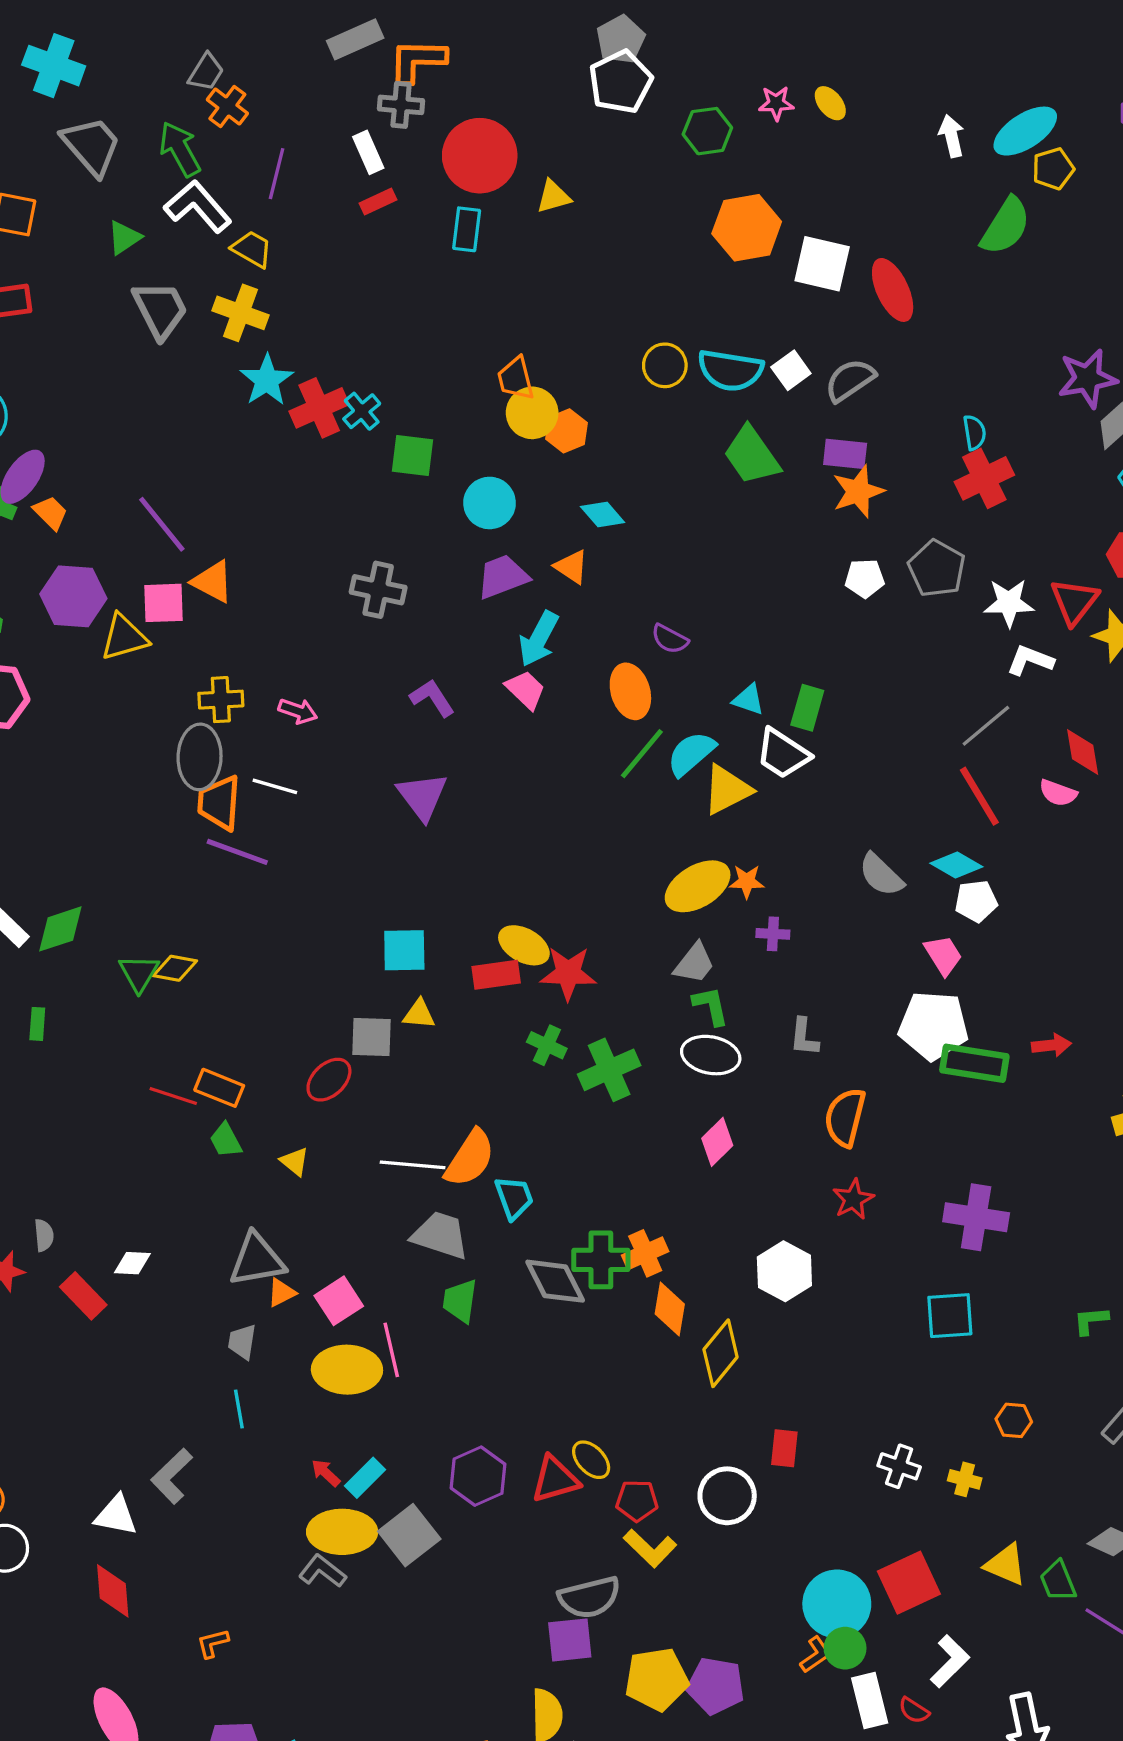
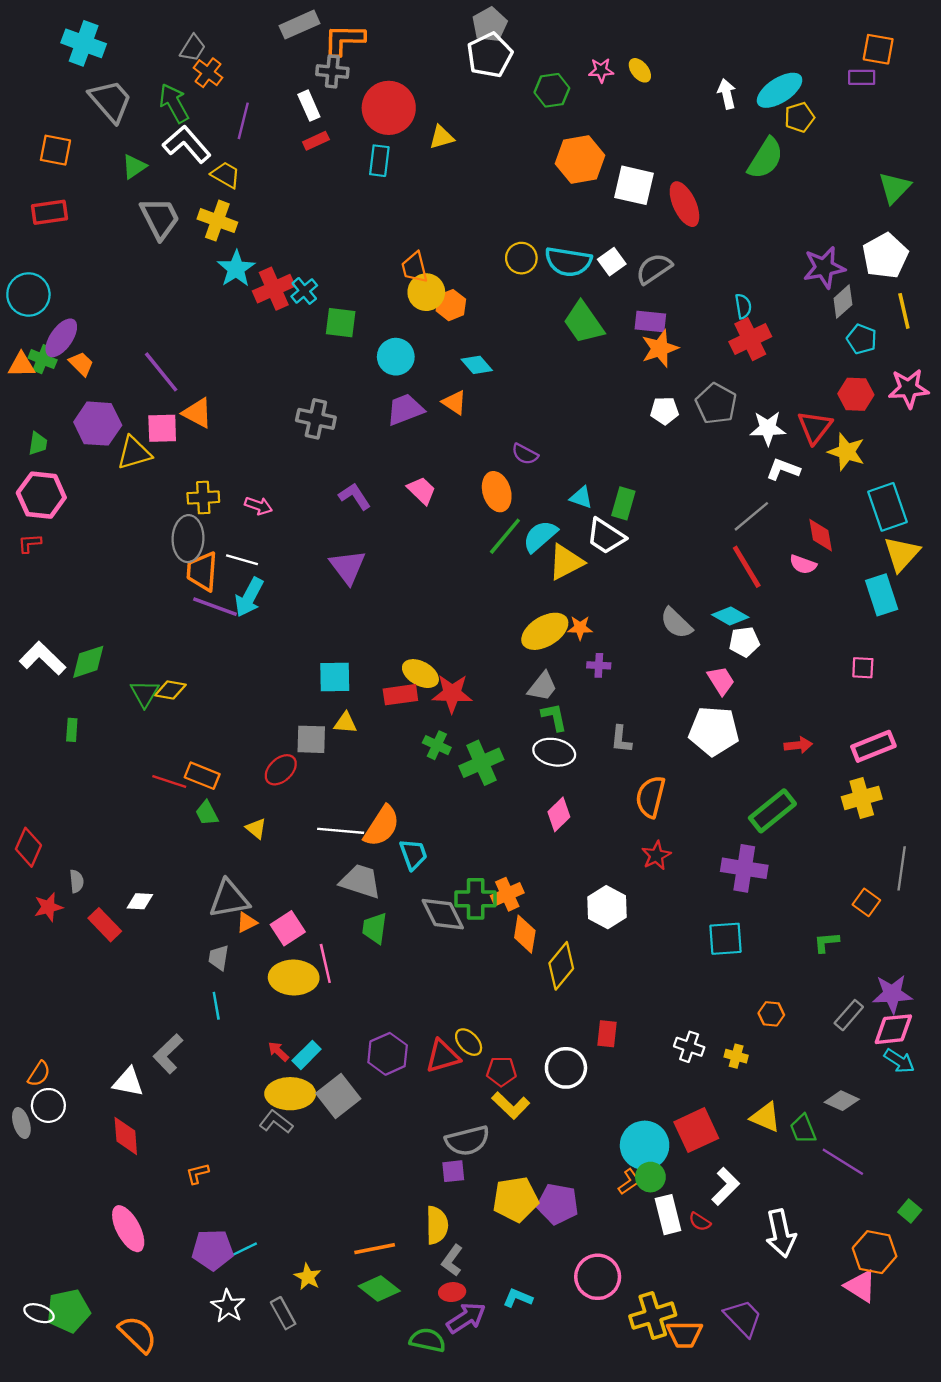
cyan arrow: (539, 639) -> (249, 597), moved
green rectangle: (974, 1063) -> (772, 811), moved, turned -48
purple square: (570, 1640) -> (453, 1171), size x0.7

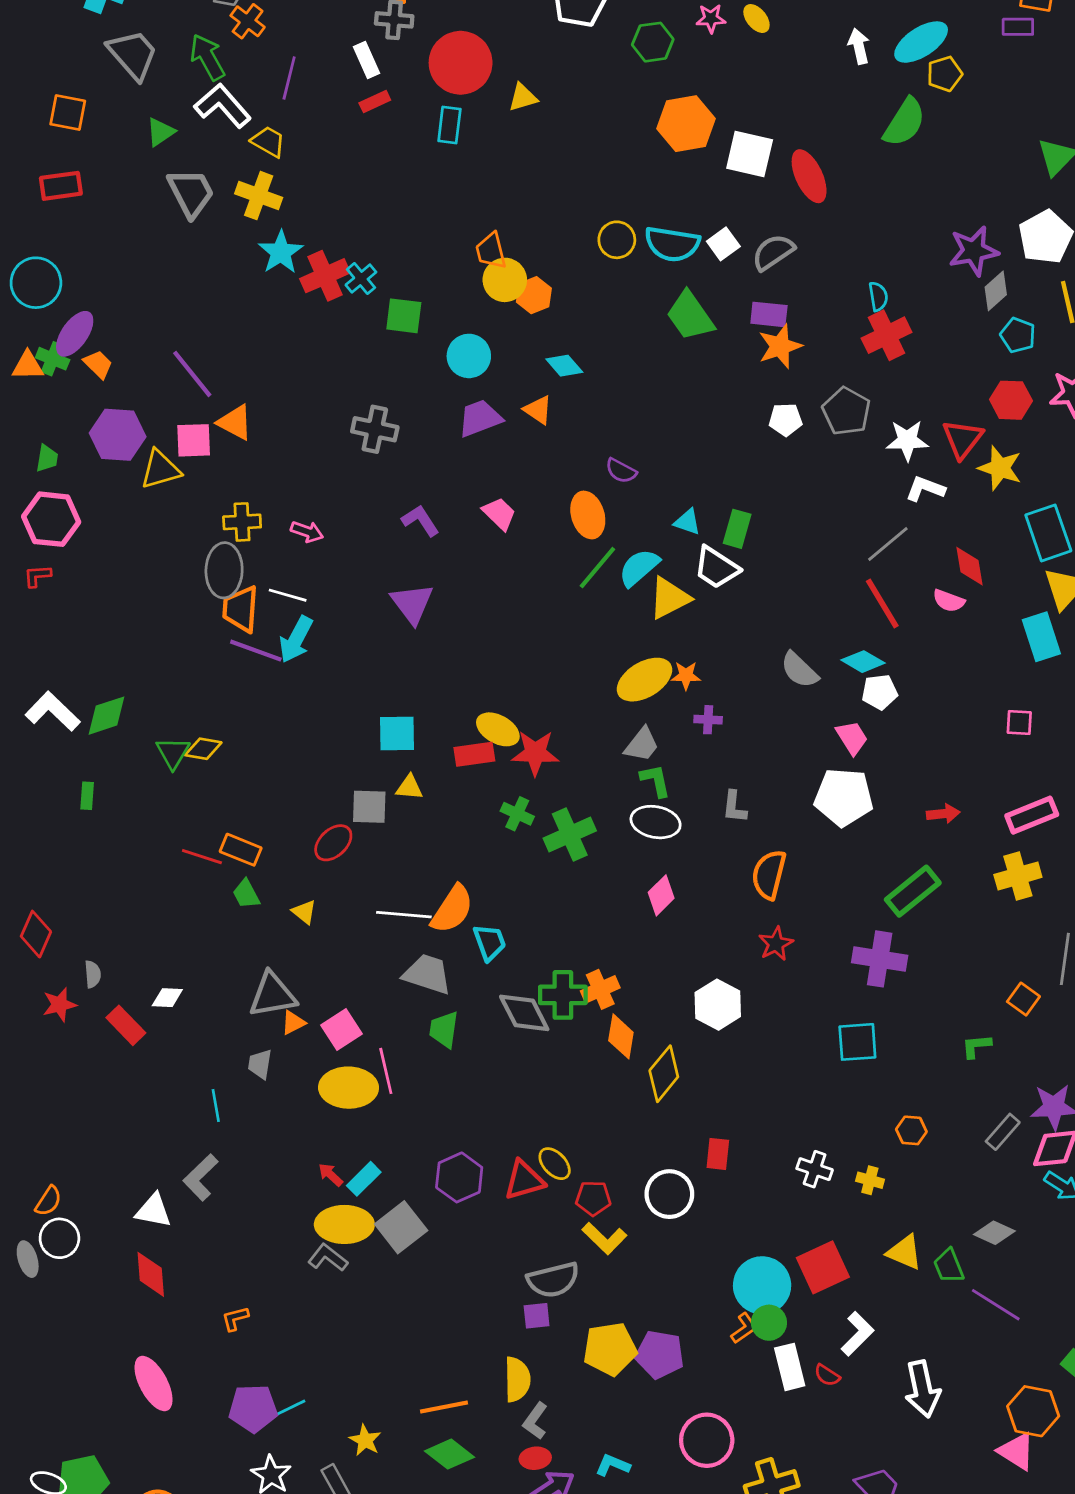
cyan line: (216, 1006) -> (216, 1106), moved

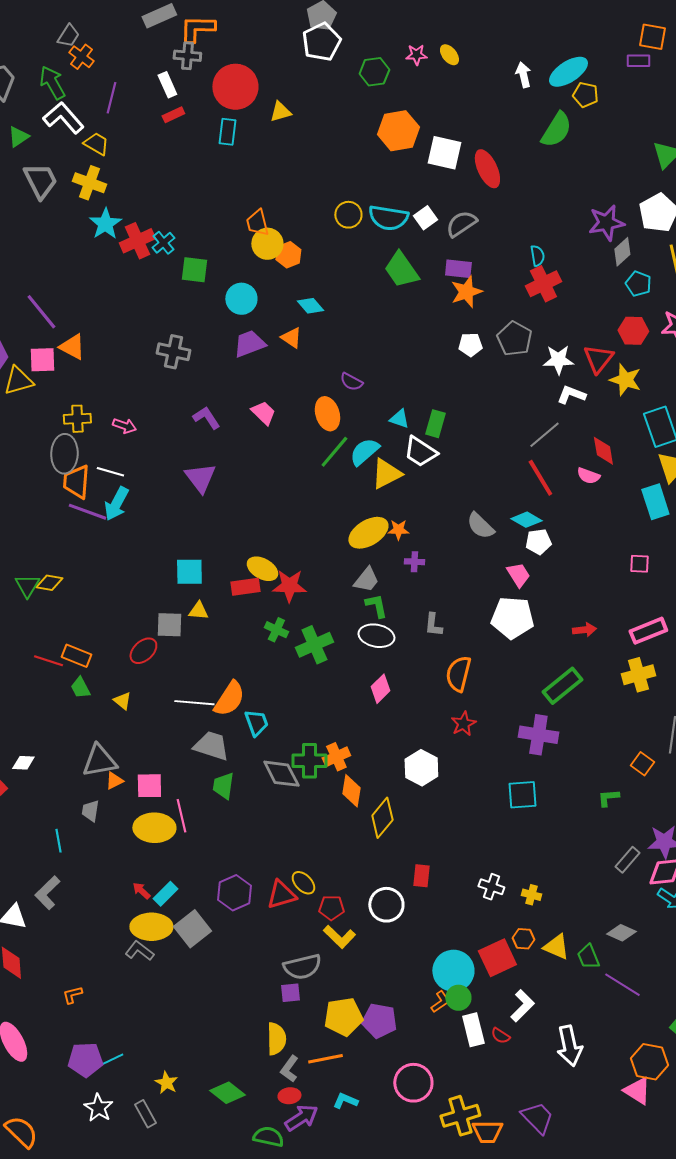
yellow pentagon: (945, 74) -> (585, 95), turned 30
pink square: (342, 1029) -> (149, 786), turned 32
orange hexagon: (911, 1130) -> (523, 939), moved
orange line: (444, 1407) -> (325, 1059), moved

